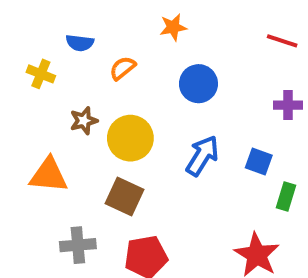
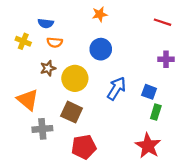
orange semicircle: (123, 68) -> (55, 42), moved, turned -136
blue circle: (198, 84) -> (101, 49), moved
orange triangle: (49, 175) -> (28, 100), turned 35
green rectangle: (286, 197) -> (156, 112), moved
gray cross: (78, 245) -> (42, 129), moved

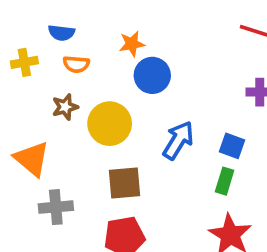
orange star: (100, 14) -> (132, 44), moved
yellow cross: (23, 41) -> (24, 62), turned -32
brown square: (72, 112) -> (124, 183), moved, turned -30
green rectangle: (156, 112) -> (225, 181), moved

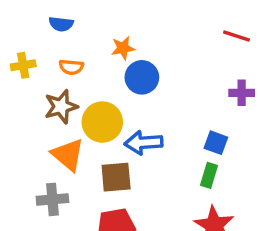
blue semicircle: (61, 33) -> (61, 24), moved
brown star: (65, 107) -> (61, 107), size x1.4
blue arrow: (178, 140) -> (144, 143), moved, turned -126
orange triangle: (32, 159) -> (68, 155), moved

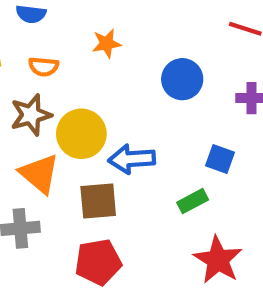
blue circle: (142, 77) -> (182, 79), moved
green rectangle: (209, 175) -> (193, 201), moved, turned 45

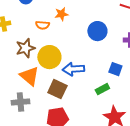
orange semicircle: (44, 67) -> (42, 25), moved
brown square: (98, 201) -> (57, 89), turned 30

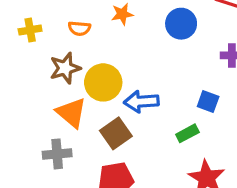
orange semicircle: (42, 25) -> (79, 28), moved
blue circle: (97, 31) -> (181, 24), moved
brown square: (57, 89) -> (116, 133), turned 30

